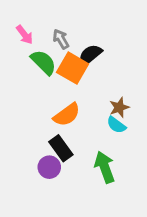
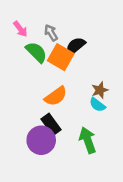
purple circle: (49, 167) -> (41, 140), size x1.5

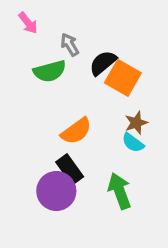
pink arrow: (20, 29) -> (28, 23), moved
green semicircle: (36, 52) -> (50, 71), turned 120
orange square: (61, 57) -> (123, 78), moved

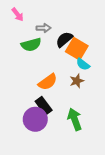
gray arrow: (70, 45) -> (44, 28), turned 120
brown star: (136, 123) -> (77, 81), moved
cyan semicircle: (133, 143) -> (83, 64), moved

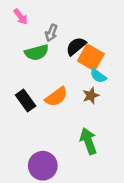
gray arrow: (44, 28) -> (51, 33), turned 112
black rectangle: (44, 106) -> (26, 100), moved
purple circle: (35, 119) -> (43, 166), moved

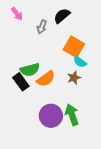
black semicircle: (76, 46) -> (62, 16), moved
green semicircle: (37, 52) -> (30, 70), moved
purple circle: (43, 166) -> (51, 116), moved

